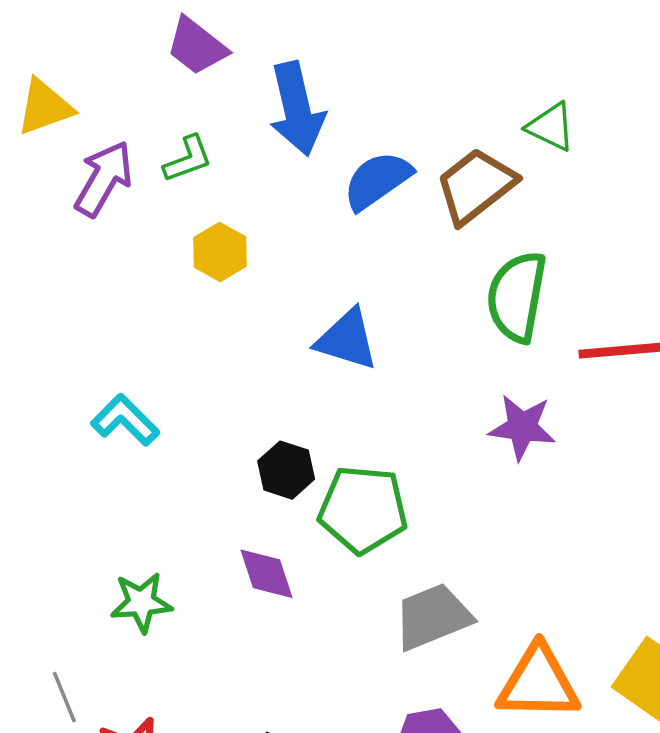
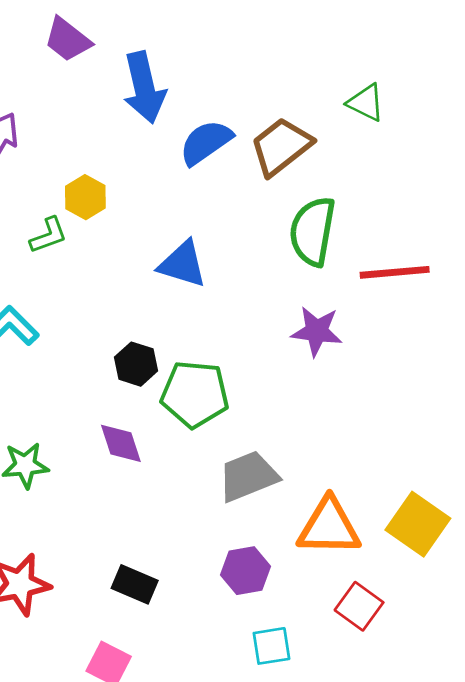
green triangle: (551, 127) -> (366, 103), moved
green L-shape: (188, 159) -> (48, 235), moved

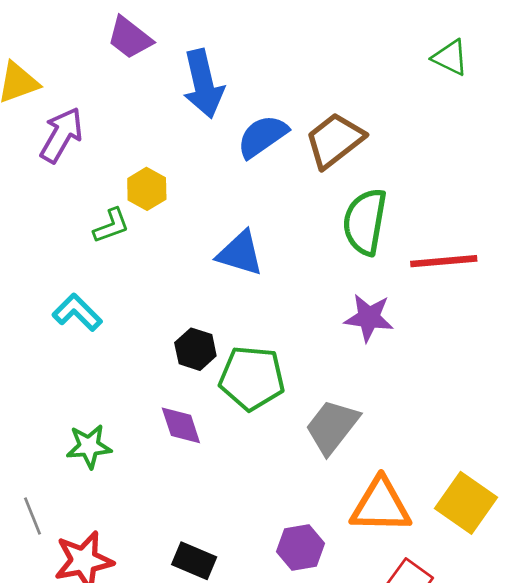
green triangle: (366, 103) -> (450, 58), moved
gray trapezoid: (248, 476) -> (332, 427), moved, turned -30

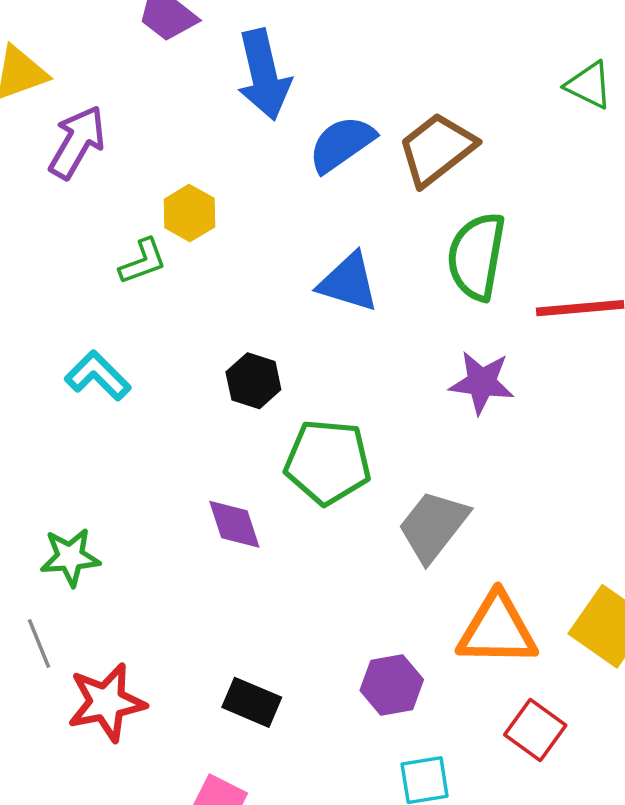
green triangle: (450, 58) -> (589, 85), moved
blue triangle: (240, 253) -> (349, 282), moved
black hexagon: (195, 349) -> (253, 381), moved
green star: (89, 446) -> (70, 557), moved

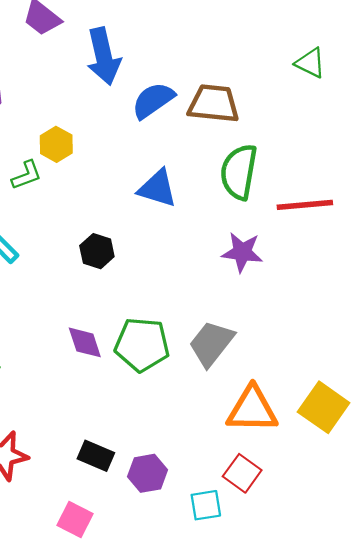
brown trapezoid: (437, 149) -> (214, 104), turned 44
green pentagon: (328, 462) -> (142, 345), moved
purple hexagon: (392, 685) -> (148, 473), moved
red square: (535, 730) -> (242, 473), moved

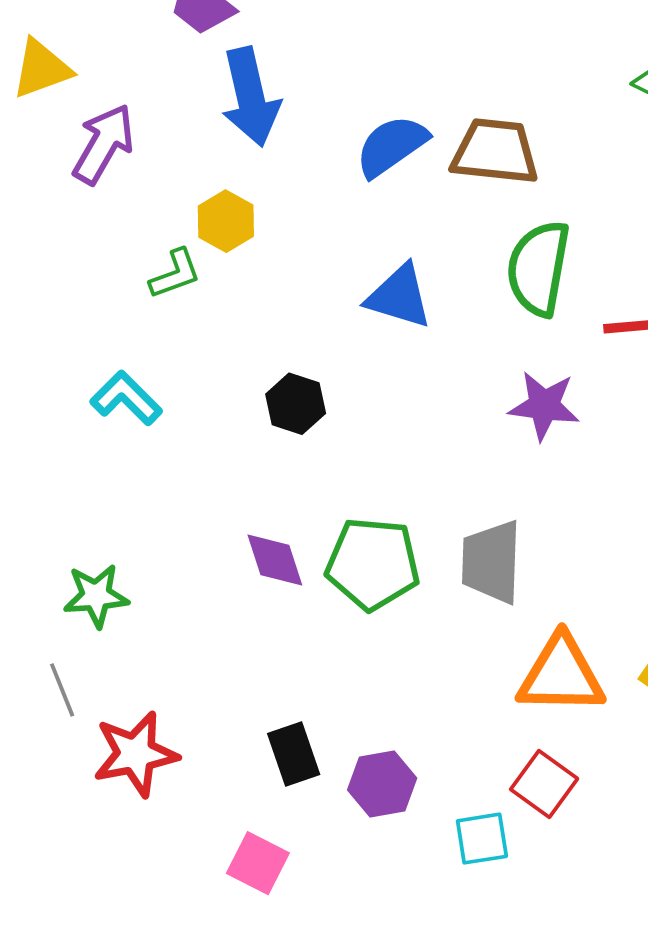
blue arrow: (104, 56) -> (250, 97), moved
gray trapezoid: (211, 343) -> (491, 562), turned -36
black rectangle: (96, 456) -> (294, 754), turned 48

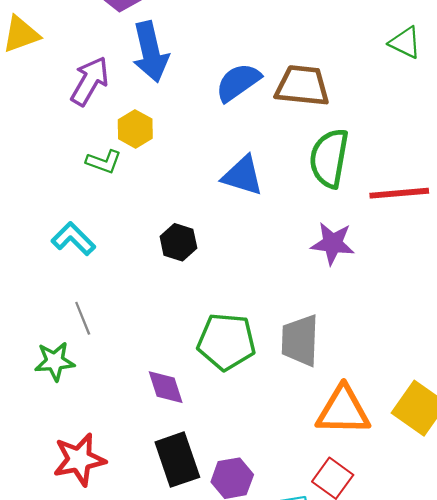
purple arrow: (104, 144) -> (90, 81), moved
green L-shape: (175, 274) -> (104, 162), turned 40
purple diamond: (275, 560) -> (166, 387), moved
gray line: (62, 690) -> (83, 318), moved
black rectangle: (294, 754) -> (177, 460), size x1.4

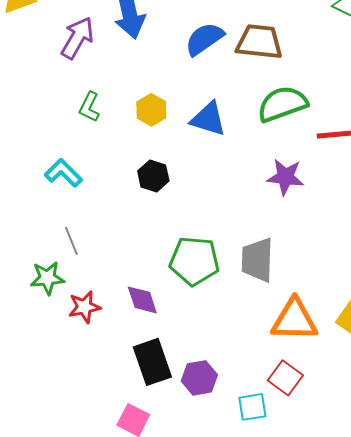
yellow hexagon: (135, 129) -> (151, 110), moved
green semicircle: (329, 158) -> (282, 104), turned 60
green L-shape: (104, 162) -> (89, 107), turned 96
red star: (79, 460) -> (84, 307), moved, size x0.7

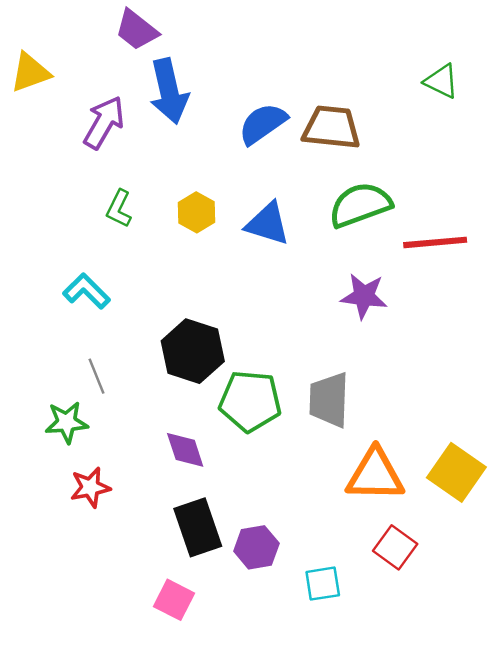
black hexagon: (153, 176) -> (193, 351), moved, size x1.6
red star: (84, 307) -> (90, 487), moved
red square: (285, 378) -> (395, 547), moved

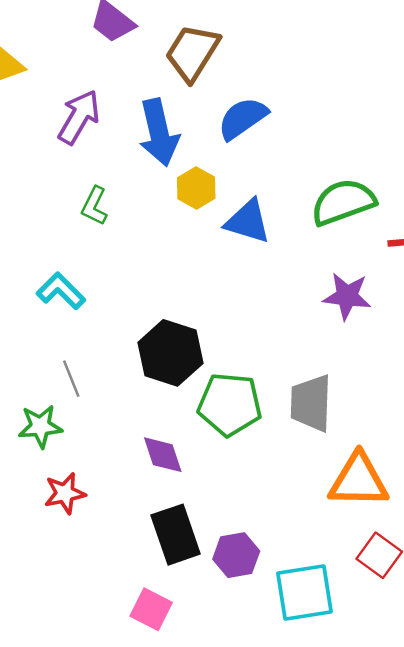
blue arrow: (169, 91) -> (159, 133), moved
brown trapezoid: (331, 127) -> (192, 53), moved, turned -64
yellow hexagon: (196, 212) -> (196, 188), moved
cyan square: (323, 584) -> (304, 593), size x1.6

